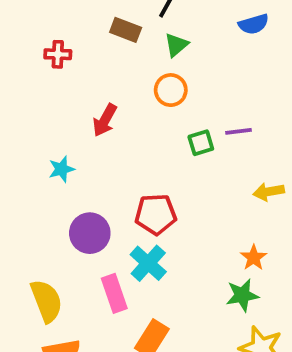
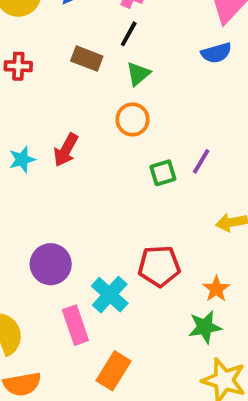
red cross: (58, 54) -> (18, 66), moved
purple line: (239, 131) -> (201, 161), turned -52
cyan star: (62, 169) -> (22, 159), moved
red pentagon: (156, 214) -> (159, 266), moved

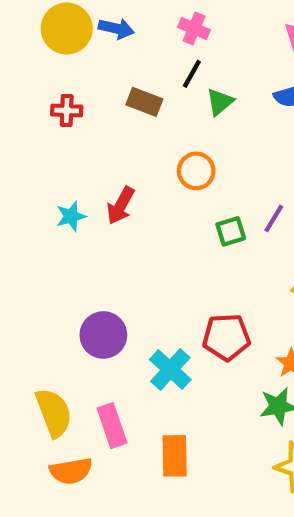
green triangle: (138, 74) -> (220, 102), moved
pink rectangle: (75, 325) -> (112, 426), moved
orange rectangle: (113, 371) -> (175, 456), turned -33

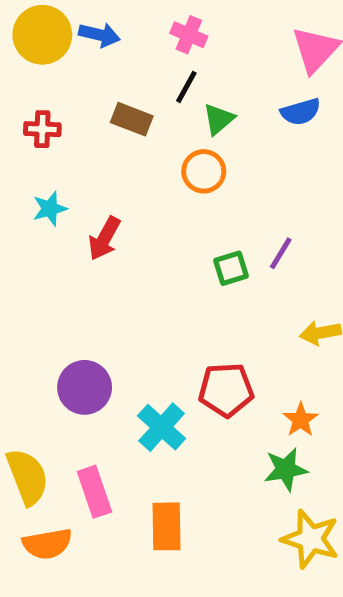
orange circle: (196, 171) -> (204, 171), moved
cyan star: (71, 216) -> (50, 209), moved

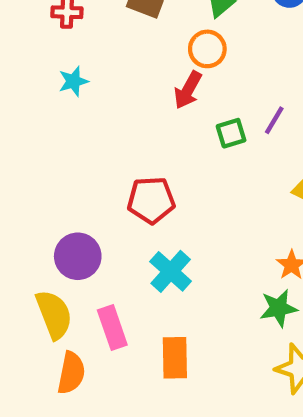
red arrow: (104, 238) -> (188, 90), moved
purple circle: (85, 387) -> (78, 256), moved
red pentagon: (226, 390) -> (151, 200), moved
orange semicircle: (47, 544) -> (71, 373), turned -69

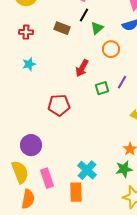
orange circle: (207, 49) -> (111, 49), moved
red pentagon: (151, 200) -> (59, 105), moved
cyan cross: (171, 271) -> (87, 170), moved

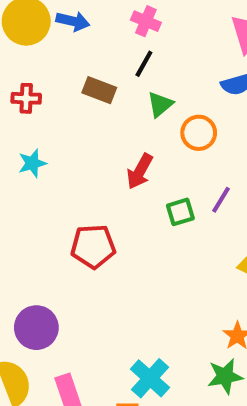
green triangle: (97, 28) -> (160, 104), moved

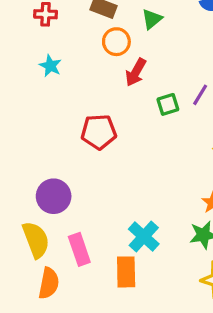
orange circle: (199, 133) -> (116, 42), moved
cyan star: (32, 163) -> (50, 66), turned -30

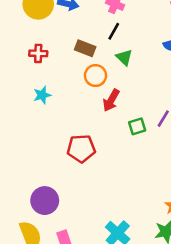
green triangle: (152, 19) -> (124, 57), turned -36
cyan star: (50, 66) -> (42, 95), turned 30

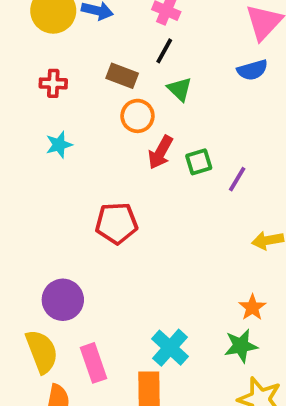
green square: (137, 126) -> (199, 162), moved

